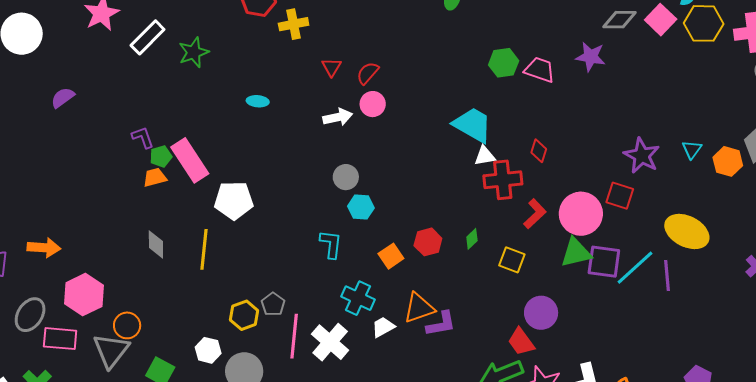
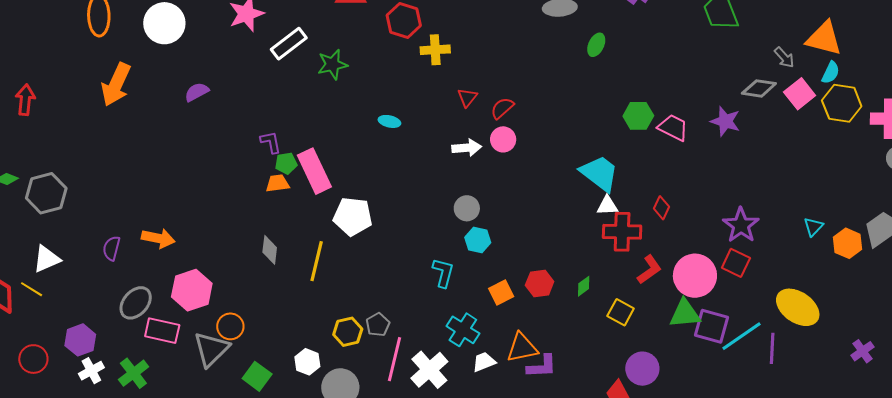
purple star: (642, 156) -> (741, 225), moved

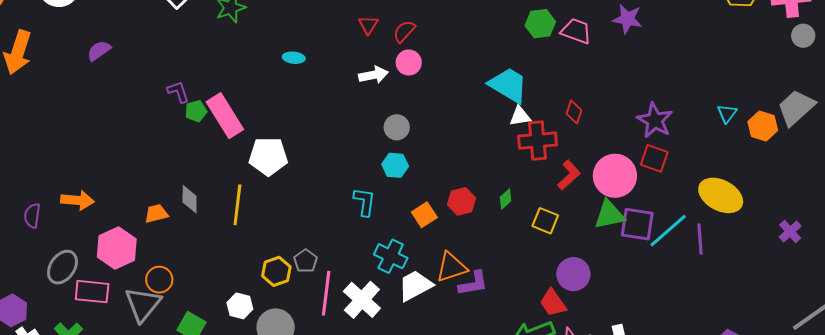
orange trapezoid: (277, 183) -> (156, 214), moved
gray circle: (467, 208) -> (397, 127), moved
white trapezoid: (484, 362) -> (415, 286), size x1.5

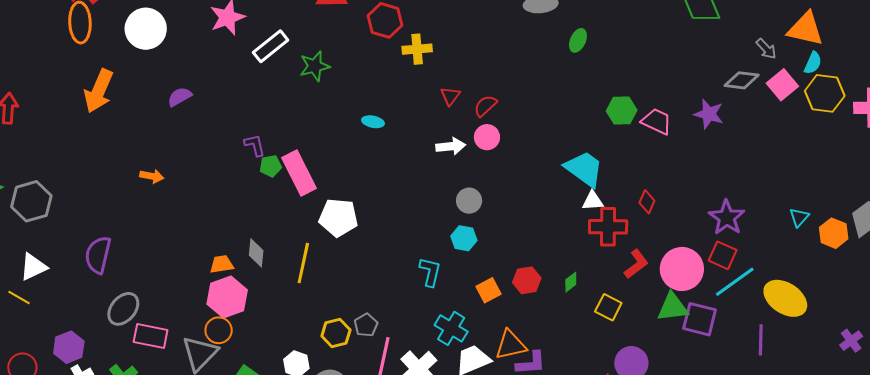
orange arrow: (78, 200) -> (152, 176), moved, size x0.7
purple semicircle: (32, 216) -> (98, 255), size x1.5
cyan line: (668, 231) -> (735, 282), moved
pink hexagon: (117, 248) -> (227, 297), moved

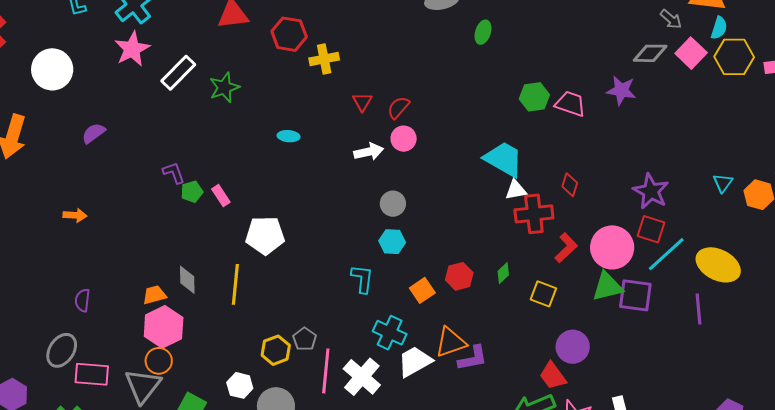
pink rectangle: (299, 173) -> (221, 196), size x0.5
purple semicircle: (98, 255) -> (82, 300), moved, size x0.6

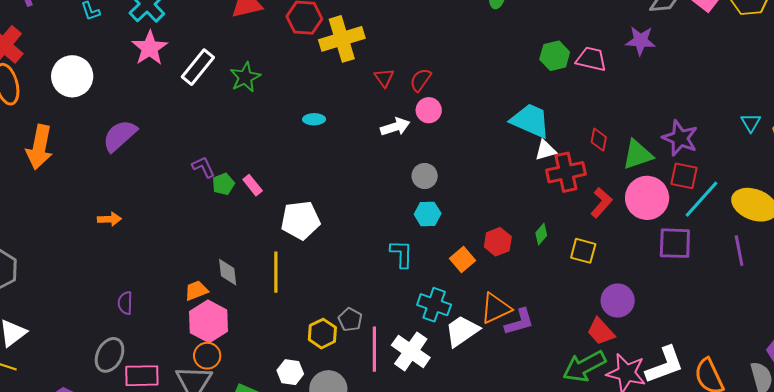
yellow cross: (324, 59) -> (342, 39), size x1.5
purple semicircle: (94, 133) -> (120, 136), size x1.5
green triangle: (607, 287) -> (637, 155), moved

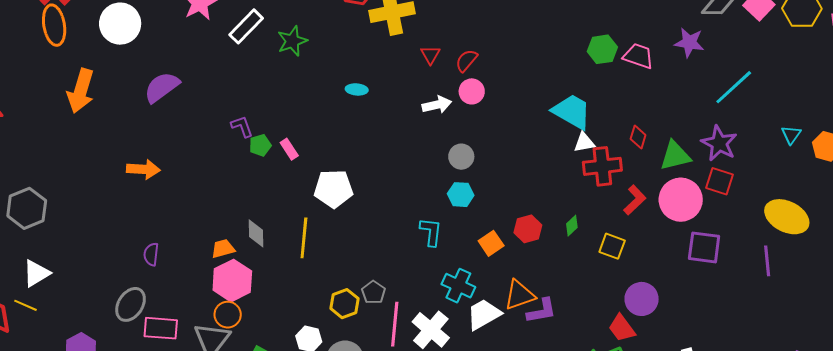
cyan line: (701, 199) -> (734, 87), moved
orange arrow: (109, 219) -> (143, 169), size x1.4

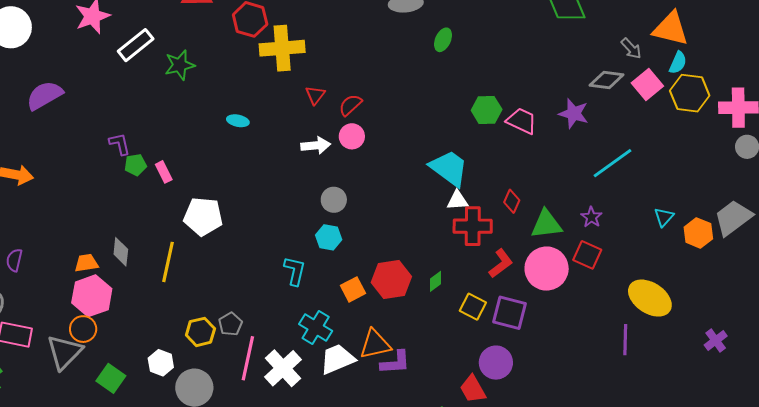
purple star: (719, 143) -> (591, 217), size x0.6
red hexagon: (528, 229) -> (391, 280), size x1.4
purple square: (704, 247) -> (509, 313), moved

